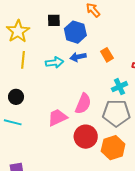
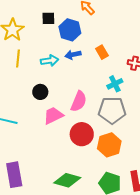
black circle: (16, 97) -> (40, 92), moved

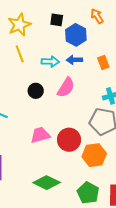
yellow line: (18, 58) -> (20, 54), turned -36
pink semicircle: (79, 101) -> (66, 87), moved
pink trapezoid: (53, 116) -> (40, 135), moved

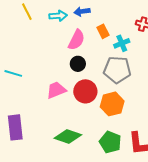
orange rectangle: (103, 63) -> (103, 31), moved
black circle: (36, 91) -> (78, 64), moved

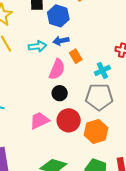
orange rectangle: (103, 31) -> (76, 56), moved

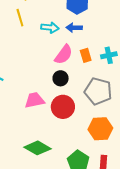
orange rectangle: (76, 56) -> (86, 55), moved
cyan cross: (102, 70) -> (109, 55), moved
orange hexagon: (96, 131) -> (100, 129), moved

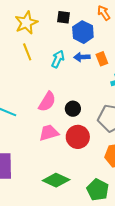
cyan arrow: (50, 28) -> (58, 59), turned -66
pink semicircle: (64, 55) -> (47, 102), moved
orange rectangle: (86, 55) -> (102, 59), moved

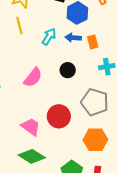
black circle: (73, 109) -> (68, 70), moved
pink trapezoid: (49, 133) -> (31, 127), moved, turned 45

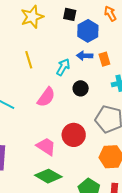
yellow line: (19, 25) -> (29, 60), moved
cyan arrow: (49, 37) -> (63, 67), moved

